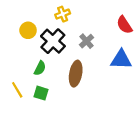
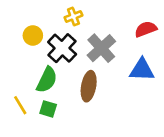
red semicircle: (124, 25) -> (146, 29), turned 102
gray cross: (86, 41) -> (101, 48), size x1.6
green semicircle: (40, 68) -> (47, 80), size x1.5

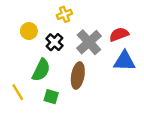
red semicircle: (146, 29) -> (119, 34), moved
black cross: (62, 48) -> (54, 42), size x0.7
green square: (48, 109) -> (51, 97), moved

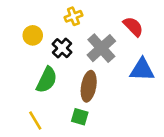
red semicircle: (119, 34) -> (133, 26), moved, turned 66
yellow line: (18, 92) -> (35, 121), moved
green square: (51, 97) -> (80, 117), moved

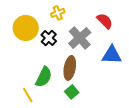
yellow circle: (33, 35) -> (26, 28), size x1.6
green semicircle: (47, 80) -> (44, 77), moved
green square: (80, 117) -> (72, 92), moved, turned 32

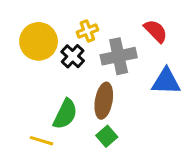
yellow cross: (58, 13) -> (87, 31), moved
gray cross: (80, 38) -> (119, 56), turned 30
yellow line: (28, 95) -> (41, 141), turned -42

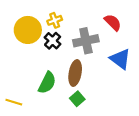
yellow cross: (87, 31) -> (55, 20), moved
blue triangle: (166, 81) -> (120, 59), turned 35
yellow line: (41, 141) -> (14, 102), moved

